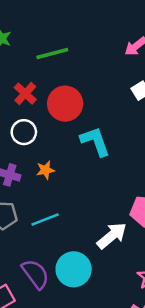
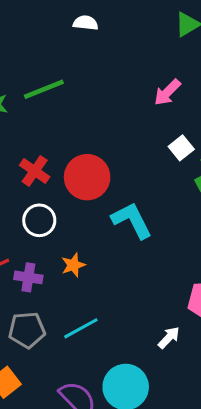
green line: (52, 54) -> (44, 89), moved
white arrow: (112, 236) -> (169, 338), size x0.6

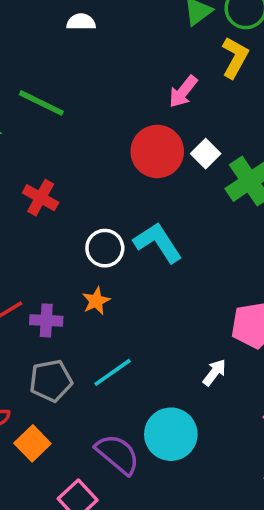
green line: (44, 89) -> (41, 103), turned 54
red circle: (87, 177) -> (157, 151), moved
white circle: (39, 220) -> (105, 248), moved

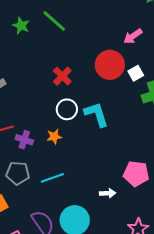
red cross: (41, 198) -> (62, 76), moved
white arrow: (214, 372) -> (108, 193), turned 35

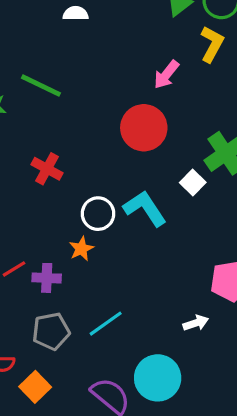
white square: (136, 73) -> (193, 182), moved
red cross: (62, 76) -> (47, 169), moved
orange star: (54, 137) -> (81, 249), moved

